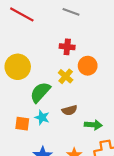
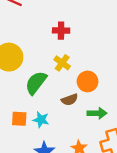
orange circle: (88, 66) -> (88, 81), moved
cyan star: (42, 117) -> (41, 120), moved

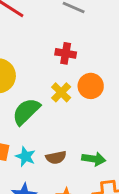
orange circle: (88, 81) -> (91, 86), moved
brown semicircle: (70, 100) -> (56, 157), moved

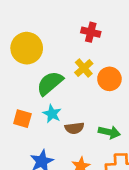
orange circle: (91, 86) -> (109, 79), moved
cyan star: (25, 156) -> (52, 114), moved

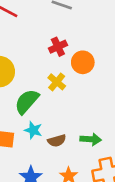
red cross: (91, 32) -> (58, 47), turned -30
orange circle: (109, 79) -> (83, 62), moved

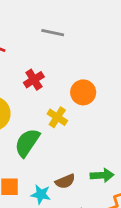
red cross: (58, 47) -> (34, 80), moved
cyan star: (33, 130) -> (41, 194), moved

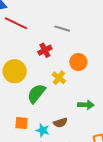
gray line: (53, 33) -> (62, 29), moved
green arrow: (102, 175) -> (86, 105), moved

